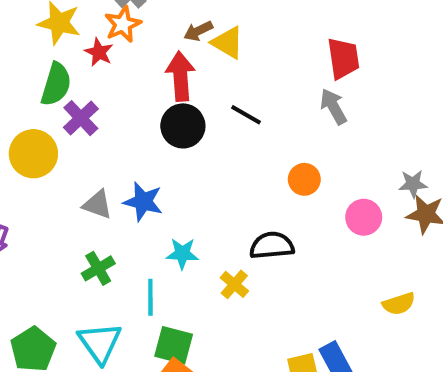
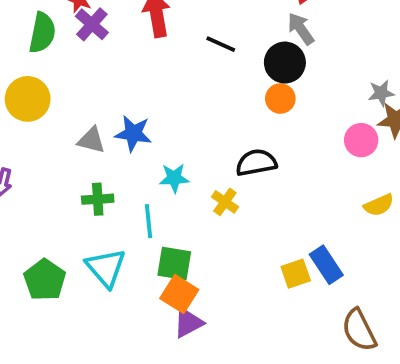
purple cross: (81, 118) -> (92, 24), moved
black circle: (183, 126) -> (285, 63), moved
pink circle: (364, 217) -> (361, 140), moved
green cross: (98, 268) -> (98, 199), turned 32

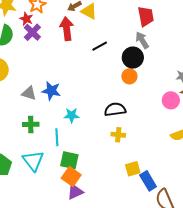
black line: (221, 44) -> (100, 46), turned -56
yellow cross: (225, 202) -> (118, 135), moved, turned -32
blue rectangle: (326, 265) -> (148, 181), moved

